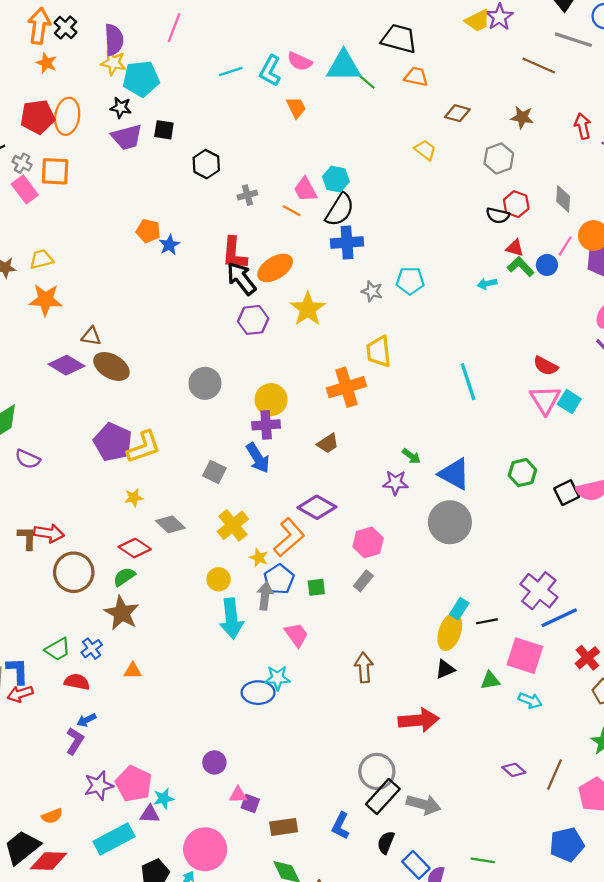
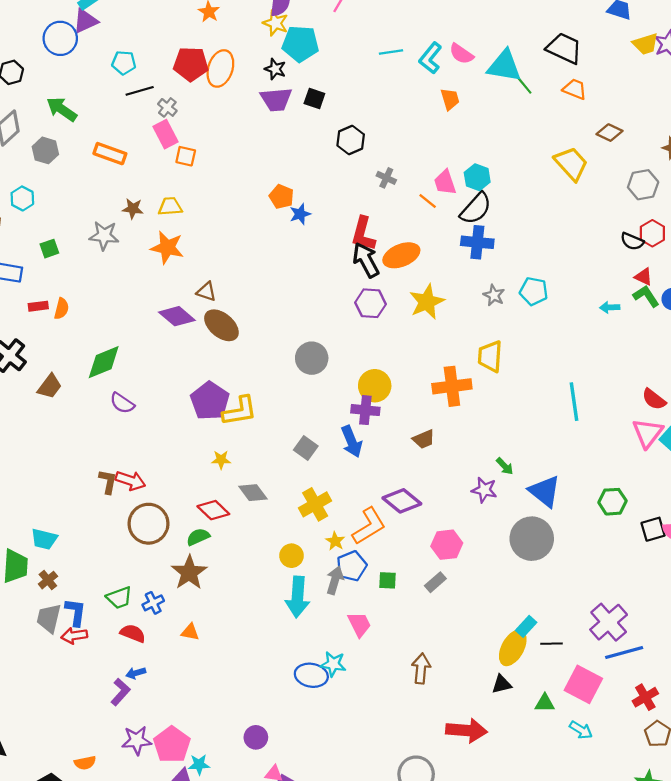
yellow trapezoid: (425, 150) -> (571, 164), size x1.6
orange square: (55, 171) -> (186, 156), moved, size x0.7
gray cross: (247, 195) -> (386, 178), turned 30

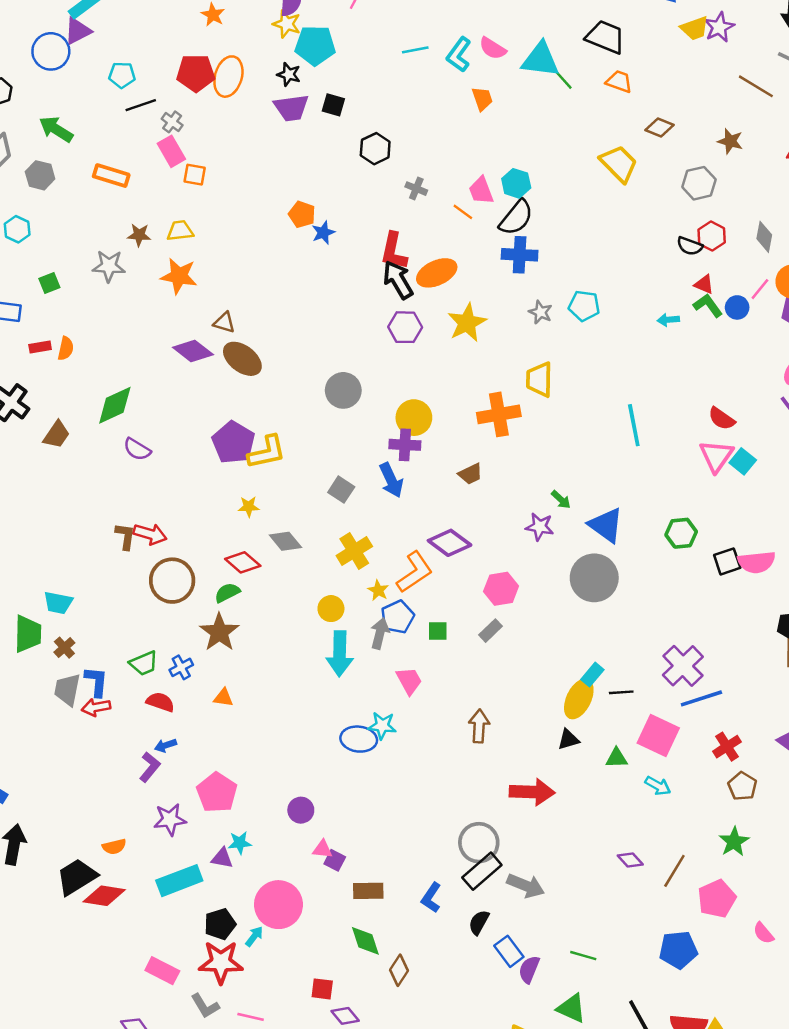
pink pentagon: (172, 745) -> (217, 793), moved

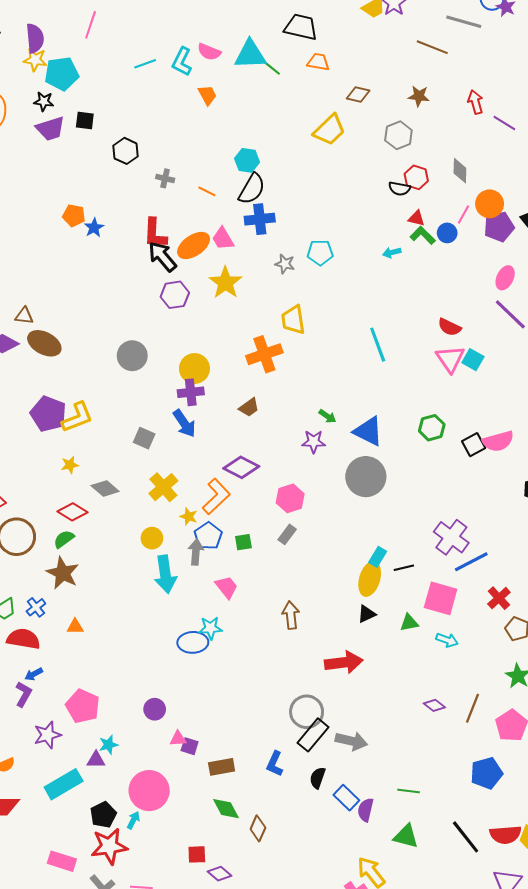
yellow trapezoid: (619, 164) -> (329, 130), turned 100
pink trapezoid: (481, 191) -> (223, 239), moved
red semicircle: (160, 702) -> (23, 639), size x1.4

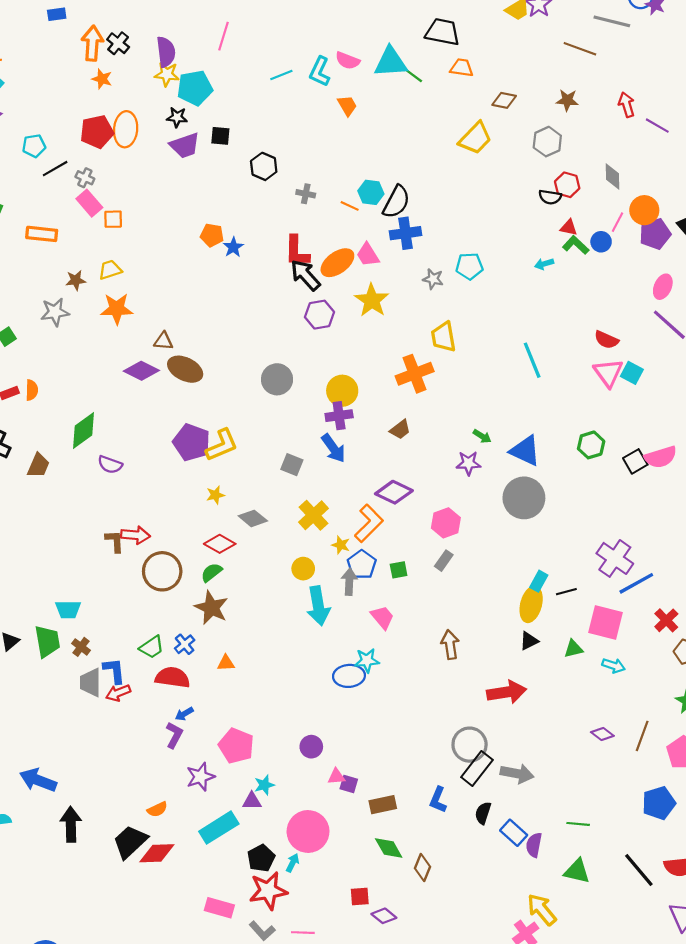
cyan hexagon: (247, 160) -> (371, 192), moved

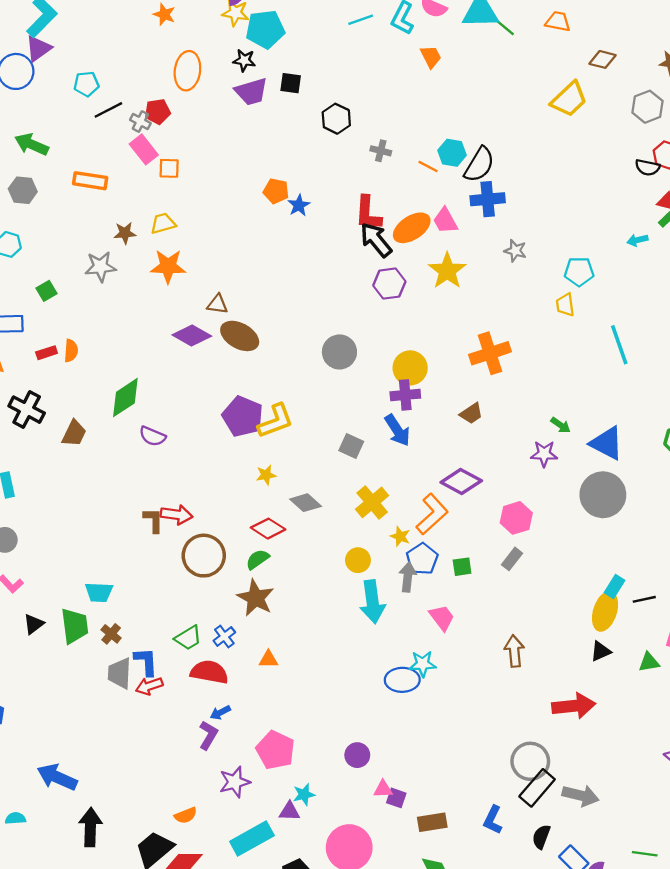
red pentagon: (97, 132) -> (158, 112), moved, size x0.7
cyan pentagon: (469, 266) -> (579, 272), moved
yellow trapezoid: (443, 337) -> (565, 305), moved, size x0.7

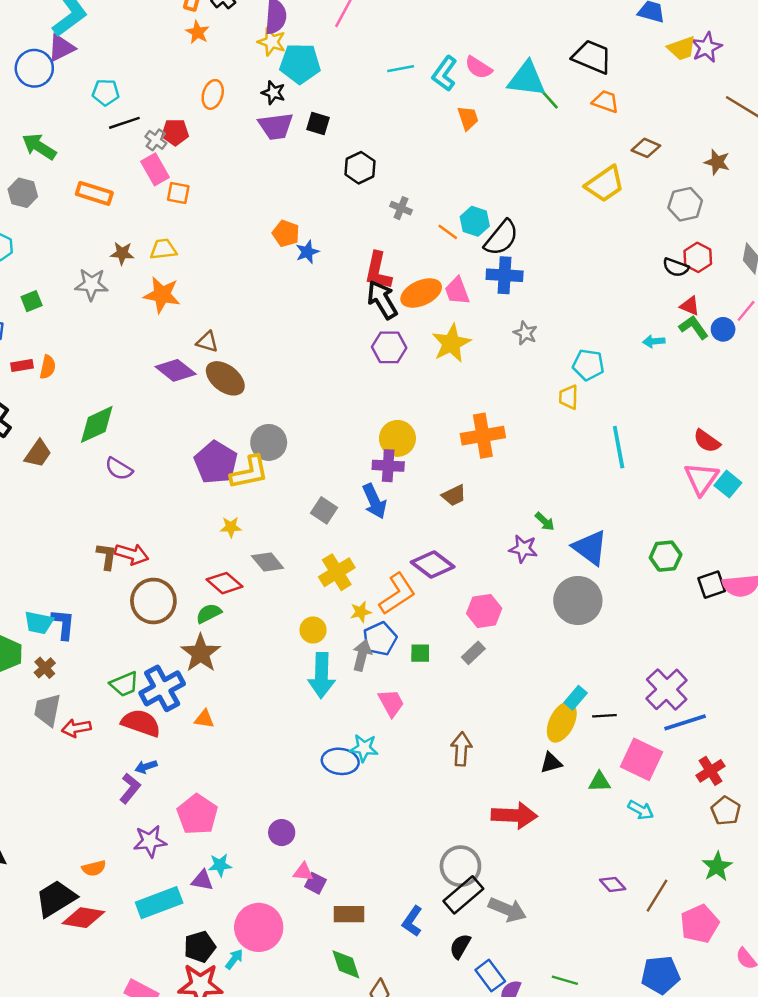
orange ellipse: (187, 71) -> (213, 94), size x0.7
gray circle: (339, 352) -> (269, 442), moved
yellow star: (400, 536) -> (361, 612), turned 30
blue cross: (224, 636) -> (162, 688), size x1.8
blue L-shape: (146, 662) -> (63, 624), moved

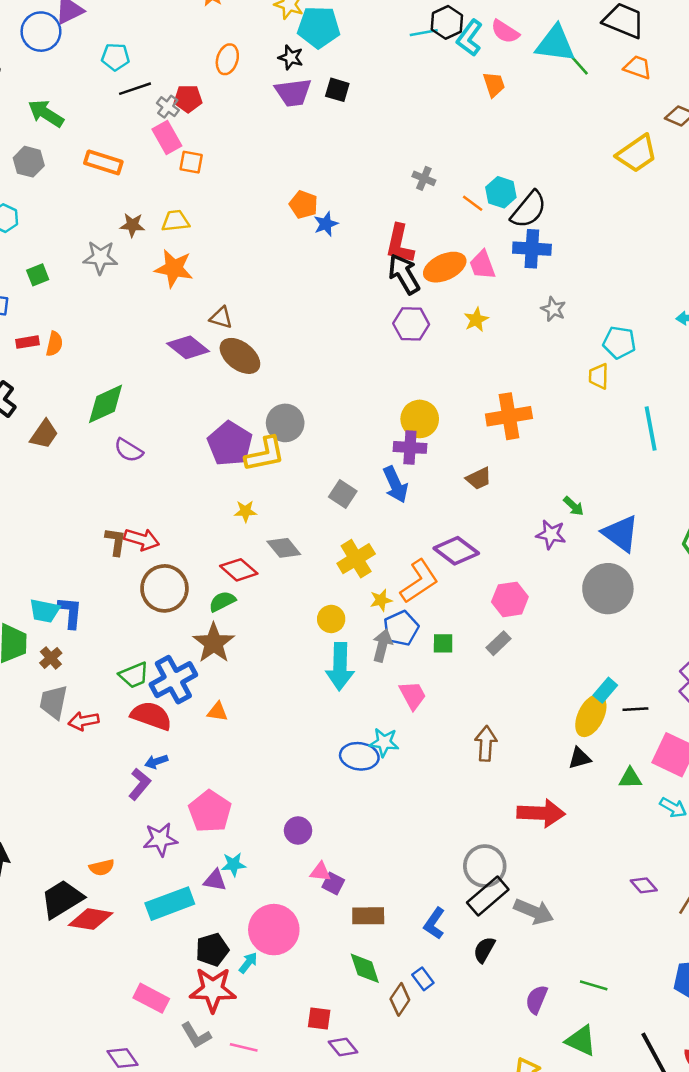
black hexagon: (360, 168) -> (447, 22), moved
yellow star: (451, 343) -> (476, 320), size x0.6
blue rectangle: (490, 976) -> (423, 979), moved, size x0.7

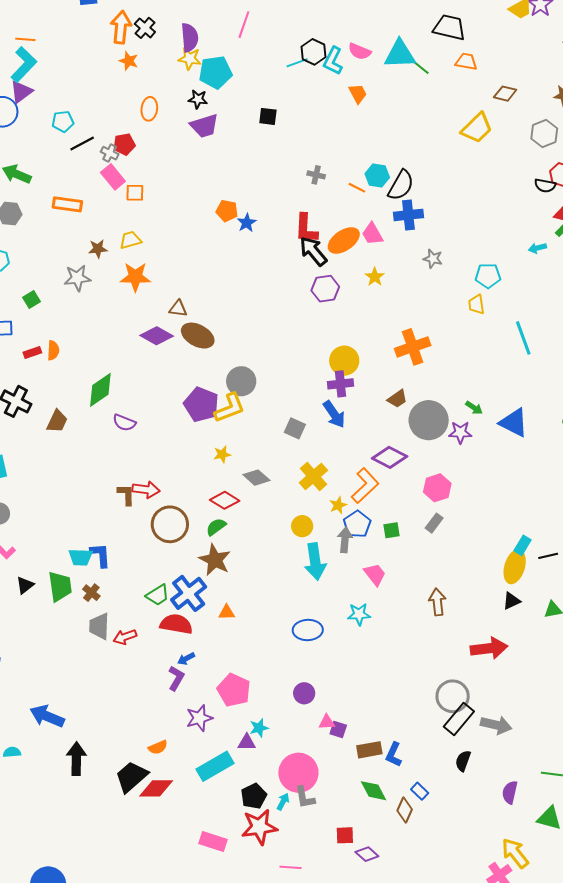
black square: (337, 90) -> (268, 116), moved
gray circle: (608, 589) -> (429, 420), moved
blue ellipse: (359, 756) -> (308, 630), moved
blue L-shape: (434, 923) -> (394, 755), moved
gray L-shape: (196, 1035) -> (305, 797), moved, turned 30

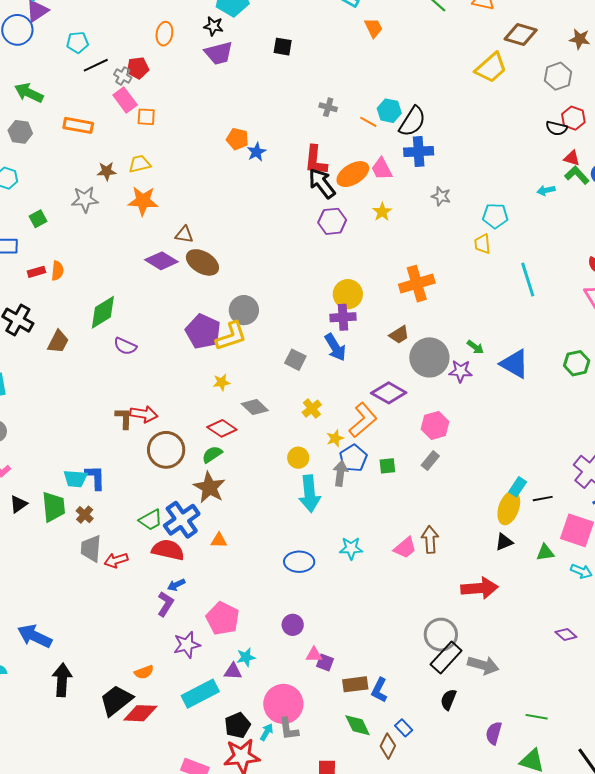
brown diamond: (505, 94) -> (521, 35), size x1.4
yellow cross: (313, 476) -> (312, 409), size x0.7
pink trapezoid: (375, 574) -> (405, 548), moved, turned 85

